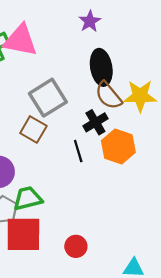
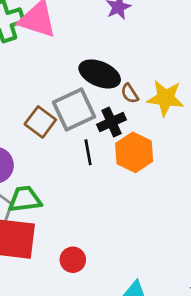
black ellipse: (101, 67) -> (100, 74), moved, turned -64
brown semicircle: (108, 95) -> (130, 93), size x0.6
gray square: (48, 98) -> (74, 110), moved

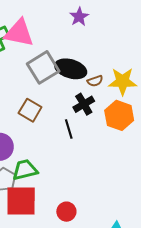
brown semicircle: (130, 93) -> (95, 81), turned -70
gray square: (74, 110) -> (43, 67), moved
orange hexagon: (134, 152) -> (119, 115), moved

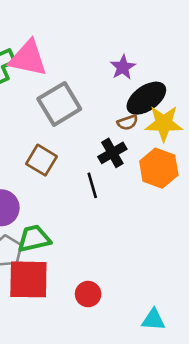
purple star: (79, 17) -> (123, 67), moved
black ellipse: (71, 69) -> (146, 98), moved, turned -52

